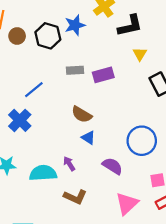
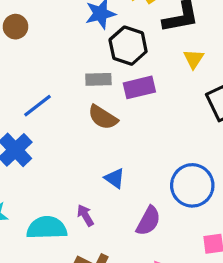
black hexagon: (48, 36) -> (128, 46), moved
brown semicircle: (82, 114) -> (103, 117), moved
purple semicircle: (112, 166) -> (148, 221), turned 84

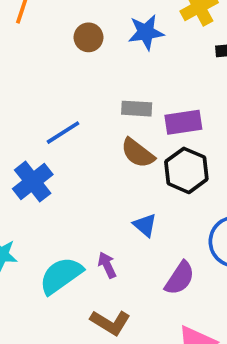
brown circle: (15, 27) -> (89, 37), moved
black hexagon: (128, 46) -> (186, 170), moved
cyan semicircle: (47, 228) -> (61, 275), turned -39

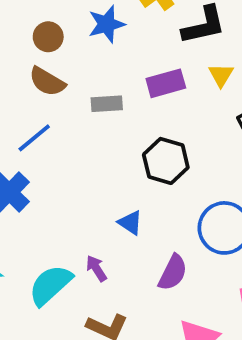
purple rectangle: (183, 122) -> (166, 83), moved
brown semicircle: (138, 153) -> (47, 82), moved

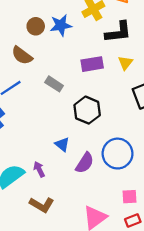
brown circle: (48, 37) -> (36, 26), moved
gray rectangle: (107, 104) -> (54, 84), moved, turned 30
purple semicircle: (173, 273) -> (85, 163), moved

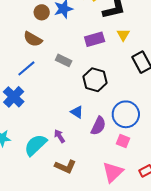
pink square: (130, 197) -> (123, 141), moved, turned 32

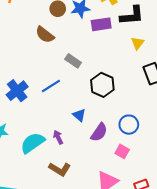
purple rectangle: (95, 39) -> (101, 24), moved
blue line: (26, 68) -> (51, 86), moved
blue circle: (126, 114) -> (129, 125), size x0.7

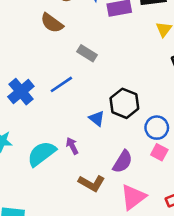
black hexagon: (102, 85) -> (124, 103), moved
purple semicircle: (99, 132) -> (123, 162), moved
pink square: (122, 151) -> (159, 152), moved
brown L-shape: (60, 169) -> (92, 183), moved

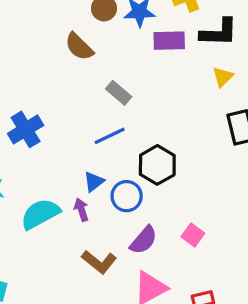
blue line: (61, 84) -> (110, 136), moved
blue triangle: (97, 118) -> (94, 182), moved, turned 35
blue circle: (157, 128) -> (127, 196), moved

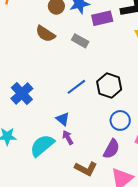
gray rectangle: (119, 93) -> (80, 41), moved
black hexagon: (157, 165) -> (109, 86), moved
blue triangle: (94, 182) -> (63, 119), moved, turned -32
blue circle: (127, 196) -> (120, 120), moved

